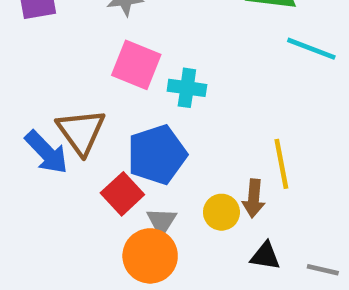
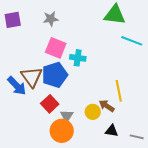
blue pentagon: (157, 155) -> (55, 75), moved
brown arrow: (254, 198) -> (107, 106), turned 119

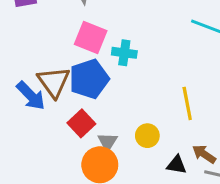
brown arrow: (107, 106) -> (204, 154), moved

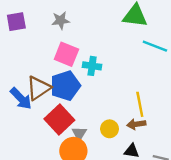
brown triangle: (54, 82) -> (38, 88), turned 32
red square: (81, 123) -> (59, 119), size x1.4
brown arrow: (204, 154) -> (136, 124), moved, turned -42

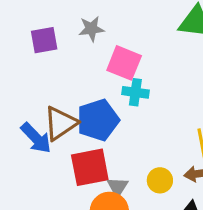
purple square: (16, 22) -> (44, 40), moved
pink square: (66, 54) -> (124, 63), moved
red square: (59, 119) -> (90, 167), turned 32

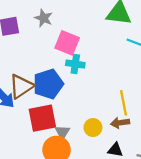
gray star: (91, 29) -> (44, 18), turned 30

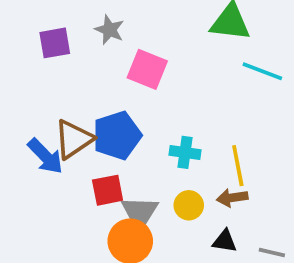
cyan cross: (75, 64) -> (185, 152), moved
red square: (42, 118) -> (108, 190), size x0.7
gray triangle: (62, 132) -> (140, 213), size x1.5

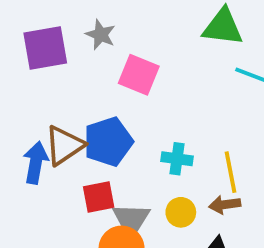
purple square: (55, 43) -> (45, 48), size x1.4
blue arrow: (45, 156) -> (36, 163), turned -126

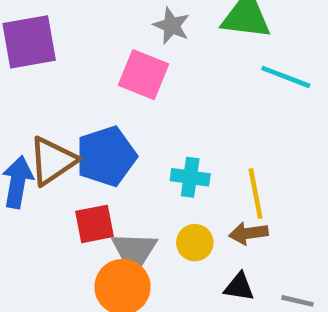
gray star: (101, 35) -> (171, 26), moved

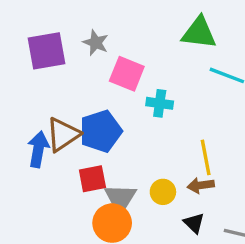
gray star: (171, 26) -> (96, 43), moved
cyan cross: (190, 177) -> (160, 103), moved
black triangle: (239, 287) -> (194, 223), turned 35

